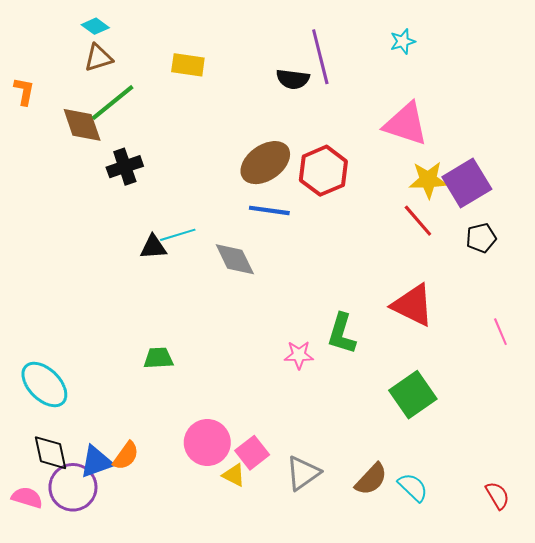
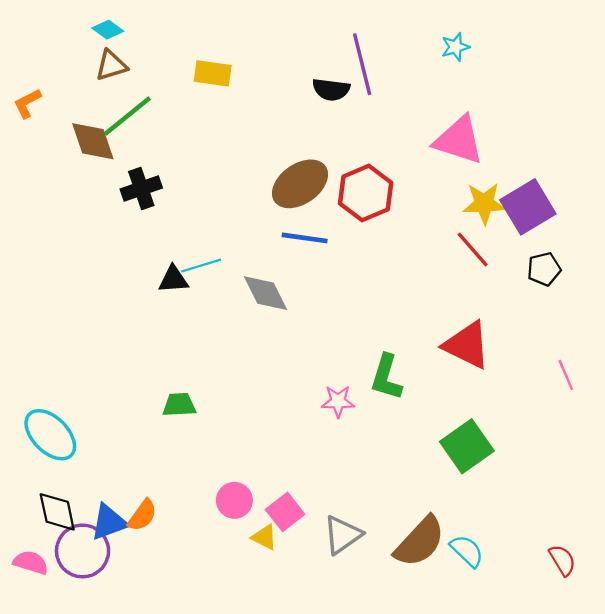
orange L-shape: (24, 91) -> (27, 103), turned -128
pink circle: (207, 443) -> (234, 500), size x0.7
brown semicircle: (371, 479) -> (420, 542), size x1.4

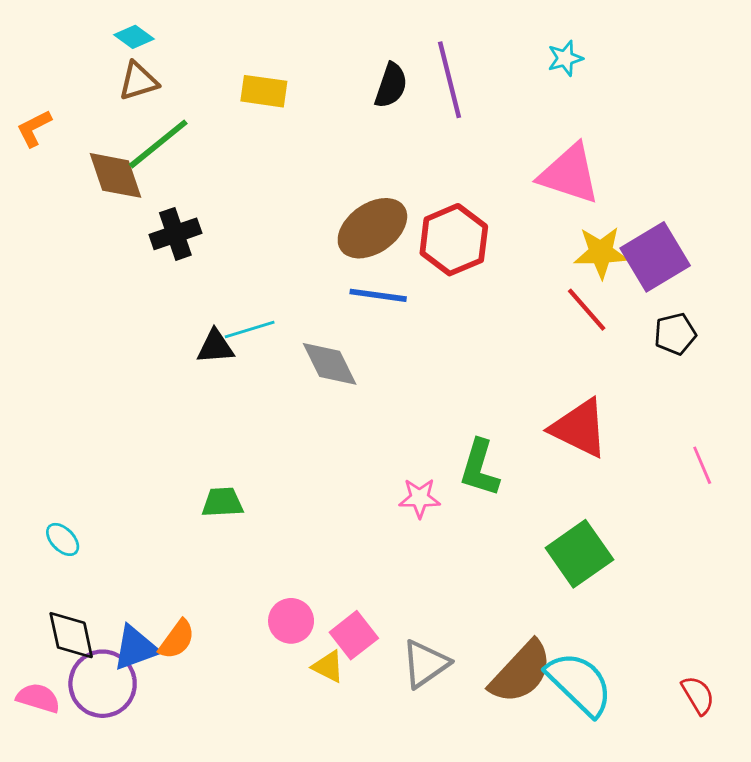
black semicircle: (331, 89) -> (391, 85), moved, turned -78
cyan ellipse: (50, 435) -> (63, 539), size x0.5
cyan semicircle: (467, 551) -> (579, 684), size x1.6

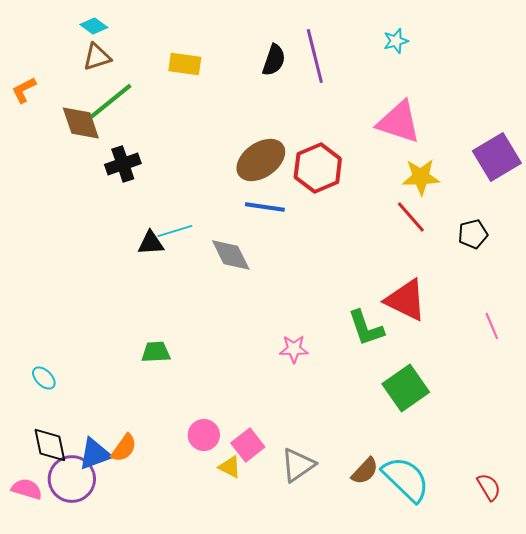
purple square: (655, 257) -> (497, 157), moved
green L-shape: (480, 468) -> (366, 328), moved, turned -36
brown semicircle: (521, 672) -> (365, 471), size x0.6

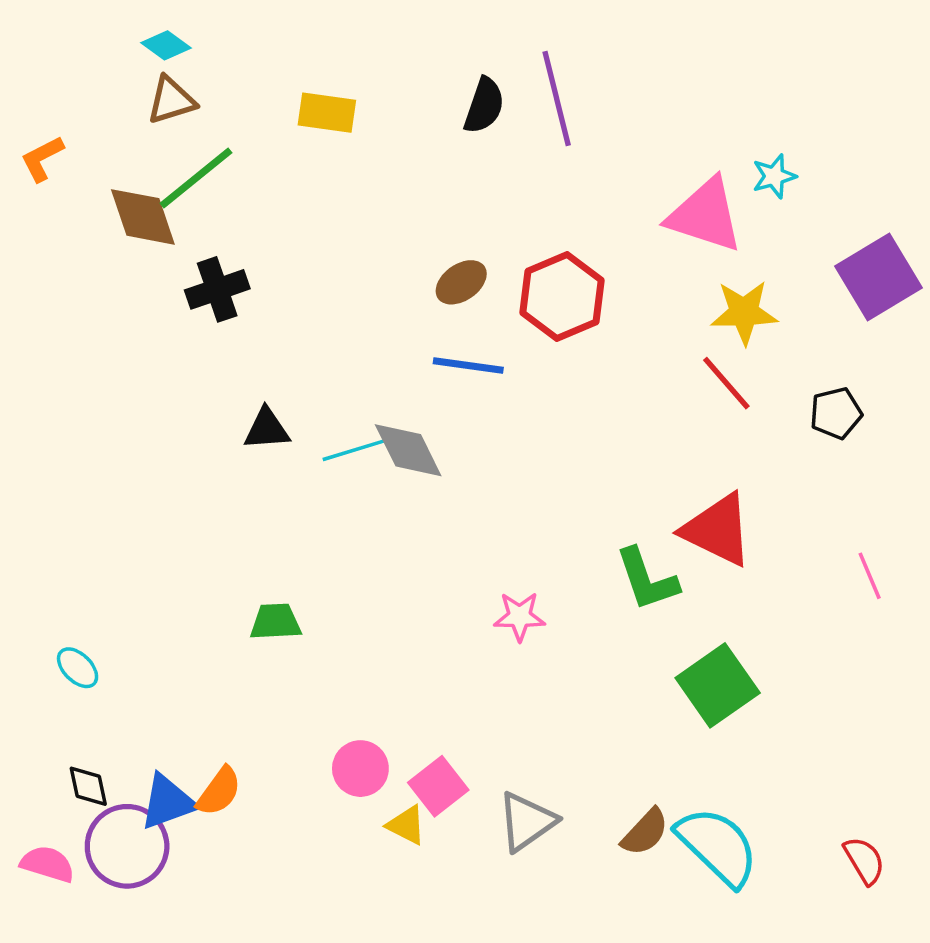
cyan star: (396, 41) -> (774, 176), moved
brown ellipse: (261, 160) -> (461, 282), size x0.6
cyan line: (175, 231) -> (353, 450), moved
black diamond: (50, 445) -> (88, 786), size x0.7

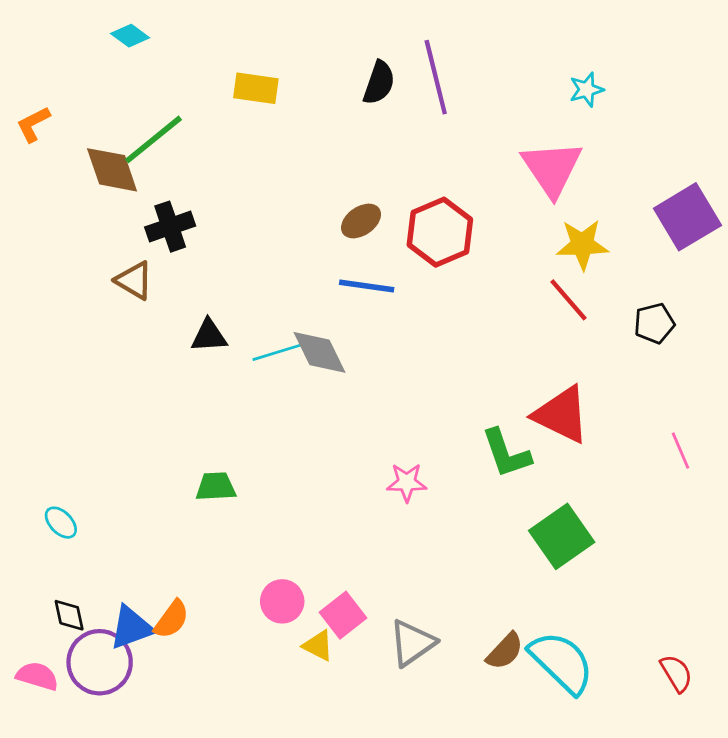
brown triangle: (171, 100) -> (134, 280), moved, turned 48
cyan star: (774, 176) -> (586, 90), moved
pink triangle: (705, 215) -> (552, 168), turned 38

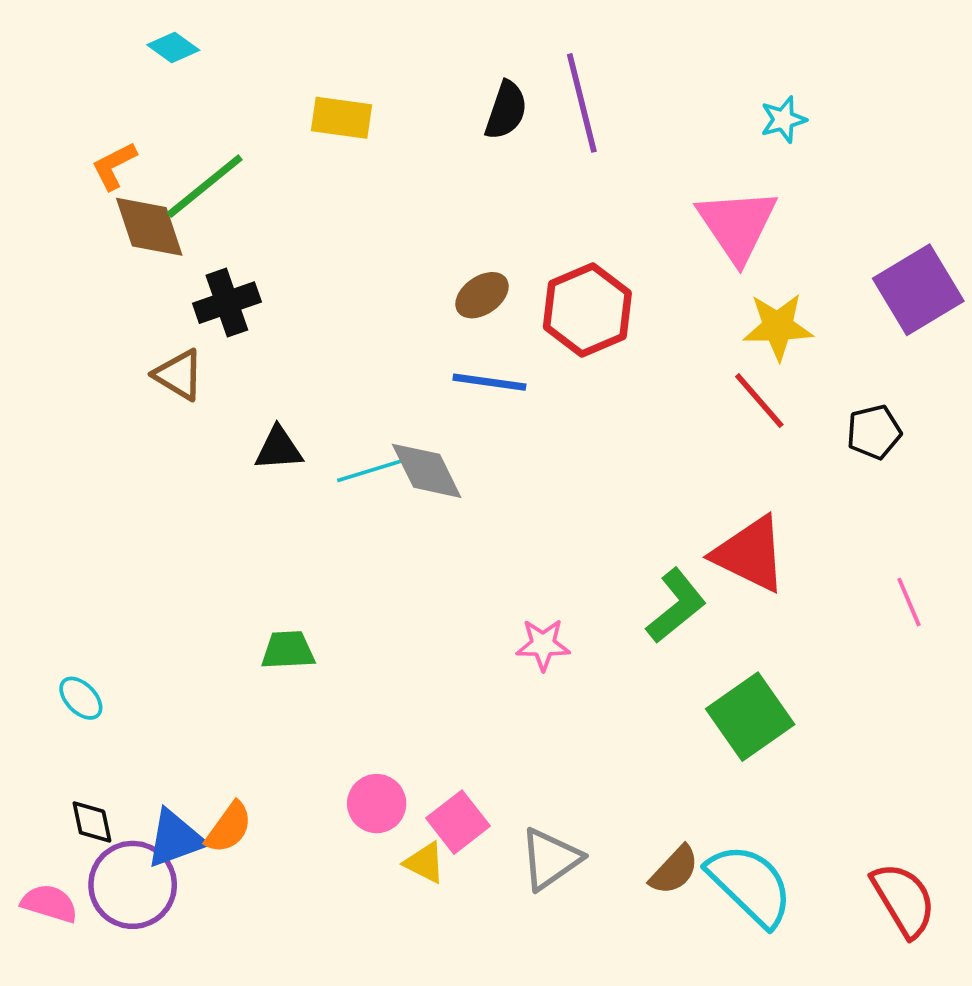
orange L-shape: (33, 124) -> (114, 166), moved
green L-shape: (506, 453) -> (676, 606), turned -110
red semicircle: (676, 673) -> (903, 900), size x1.5

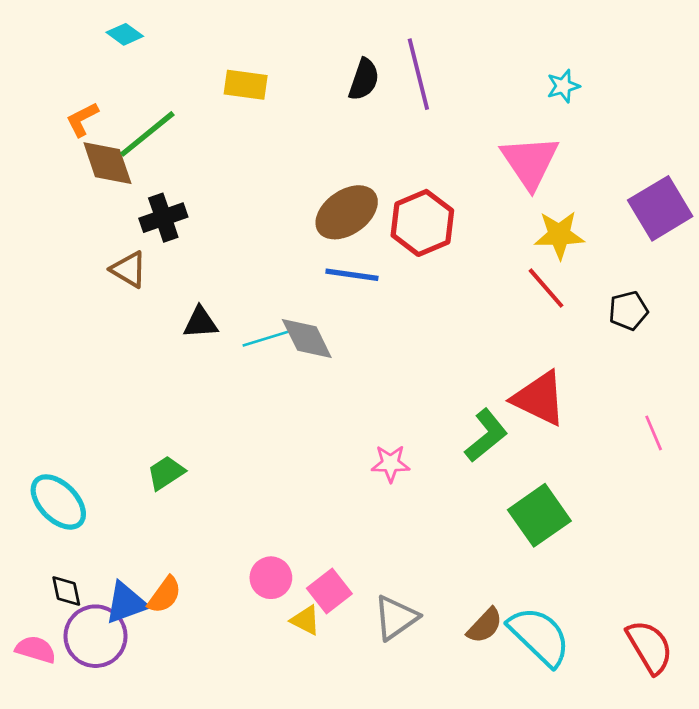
brown ellipse: (482, 295) -> (347, 212), size x1.6
green trapezoid: (288, 650) -> (166, 473), moved, turned -30
cyan ellipse: (81, 698) -> (58, 502), size x1.8

